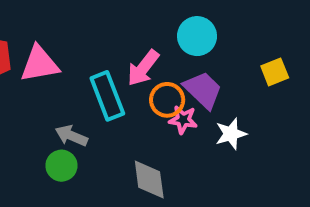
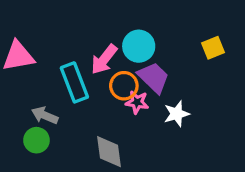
cyan circle: (197, 36) -> (139, 46), moved
yellow square: (275, 72) -> (213, 48), moved

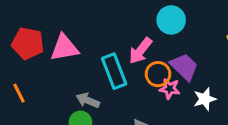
cyan circle: (139, 46) -> (171, 20), moved

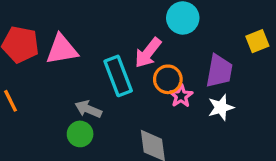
purple trapezoid: (184, 67) -> (219, 71), moved, turned 56
pink star: (170, 89) -> (181, 96), turned 30

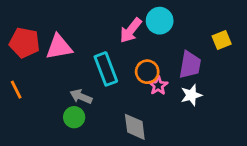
pink arrow: (148, 53) -> (131, 30), moved

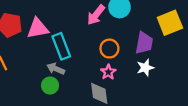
yellow square: (222, 40) -> (170, 23), size x1.6
cyan rectangle: (106, 69) -> (61, 46), moved
pink star: (158, 85) -> (108, 72), moved

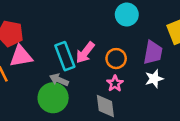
pink arrow: (96, 15) -> (85, 53), moved
pink triangle: (38, 28) -> (21, 56), moved
green circle: (50, 86) -> (53, 98), size x1.6

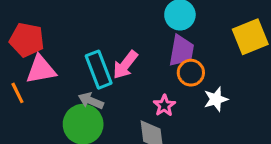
purple trapezoid: (153, 53) -> (182, 51), moved
orange circle: (116, 59) -> (191, 73), moved

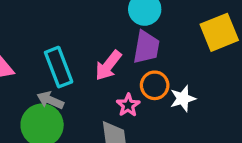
pink arrow: (125, 65) -> (108, 65), moved
orange circle: (191, 73) -> (155, 85), moved

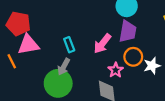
cyan rectangle: (59, 67) -> (69, 45), size x0.6
gray arrow: (50, 100) -> (64, 67), turned -84

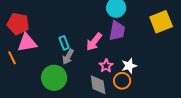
orange circle: (133, 57) -> (122, 81), moved
white star: (152, 66) -> (129, 66), moved
gray arrow: (64, 67) -> (68, 57), moved

